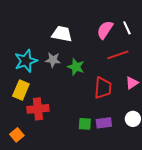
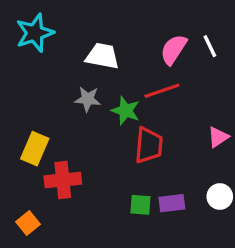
red line: (118, 55) -> (162, 91), moved
cyan star: (26, 61) -> (35, 33), moved
red trapezoid: (103, 88) -> (149, 145), moved

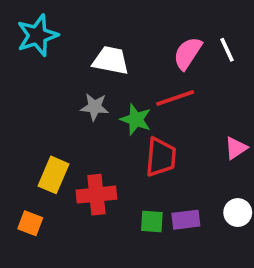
yellow rectangle: (35, 149) -> (53, 175), moved
red cross: (63, 180) -> (96, 195), moved
orange square: (28, 223) -> (30, 223), moved, turned -30

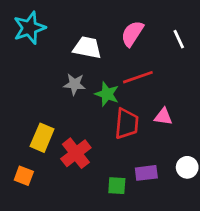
pink semicircle: (188, 53) -> (132, 34), moved
pink triangle: (236, 148) -> (163, 117), moved, turned 42
red cross: (96, 195) -> (76, 153), turned -32
green square: (152, 221) -> (117, 186), moved

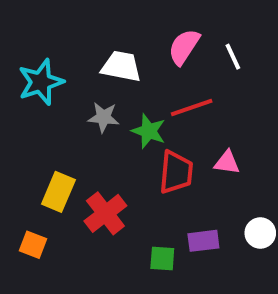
cyan star: (29, 28) -> (41, 82), moved
white line: (179, 39) -> (233, 57), moved

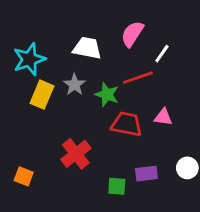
white line: (233, 57) -> (162, 54), moved, turned 60
gray star: (104, 117) -> (74, 85), turned 30
red trapezoid: (176, 172) -> (127, 124), turned -84
yellow rectangle: (58, 192) -> (42, 95), moved

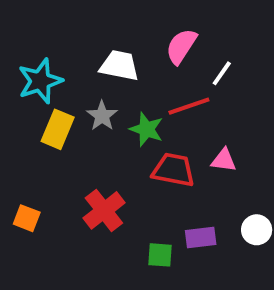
orange square: (24, 176) -> (27, 218), moved

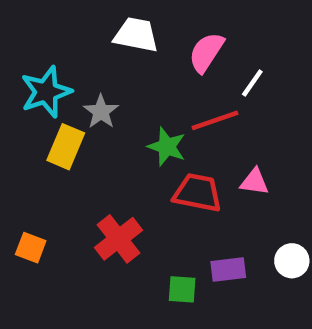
white trapezoid: (119, 66) -> (136, 35), moved
gray star: (102, 116) -> (101, 112), moved

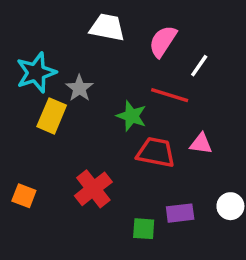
red line: (215, 120) -> (170, 95), turned 36

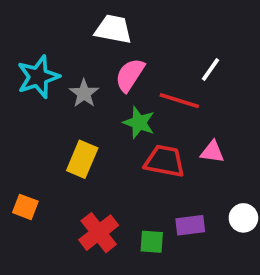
pink semicircle: (163, 41) -> (130, 75), moved
yellow rectangle: (52, 116) -> (82, 159), moved
red cross: (93, 189) -> (99, 233), moved

